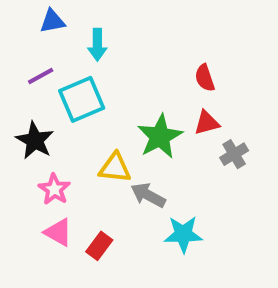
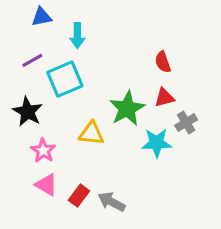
gray arrow: (148, 195) -> (112, 202), moved
cyan star: (183, 234) -> (157, 143), moved

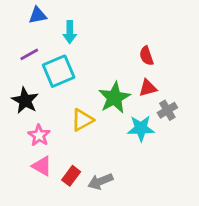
yellow triangle: (91, 133) -> (82, 120), turned -35
gray arrow: (112, 202) -> (100, 181), turned -50

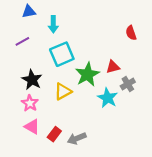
red semicircle: (146, 56) -> (131, 33), moved
cyan square: (59, 71) -> (62, 54), moved
black star: (25, 100) -> (32, 80), moved
cyan star: (141, 128) -> (108, 98), turned 30

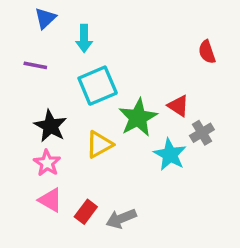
blue triangle: (29, 12) -> (45, 18), turned -32
purple line: (22, 41) -> (35, 65), turned 40
red triangle: (113, 67) -> (178, 106), turned 48

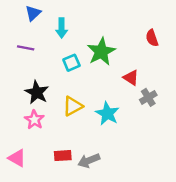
cyan square: (98, 86) -> (71, 63), size x0.6
green star: (138, 118) -> (101, 52), moved
cyan star: (170, 155) -> (107, 113), moved
pink triangle: (50, 200) -> (17, 158), moved
red rectangle: (86, 212) -> (63, 156), turned 49

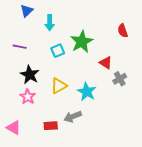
purple line: (26, 48) -> (20, 47), moved
gray arrow: (89, 161) -> (73, 117), moved

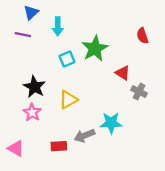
purple line: (20, 47) -> (23, 35), moved
gray cross: (120, 79) -> (139, 92), turned -32
cyan star: (87, 92) -> (111, 123), moved, turned -30

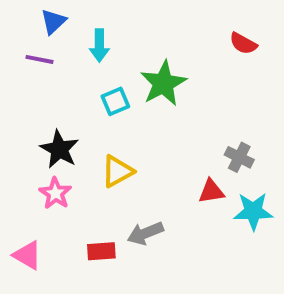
red semicircle: (142, 36) -> (243, 43), moved, turned -42
red triangle: (123, 73) -> (211, 191), moved, turned -42
cyan star: (111, 123) -> (253, 211), moved

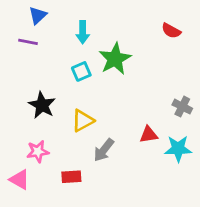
cyan arrow: (99, 45) -> (83, 32), moved
gray cross: (239, 157) -> (182, 107), moved
pink star: (55, 193) -> (38, 151), moved, turned 30
gray arrow: (145, 233) -> (104, 150), moved, turned -30

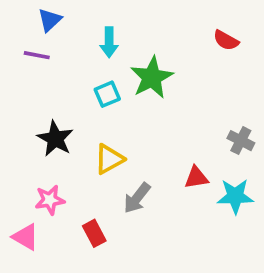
red rectangle: (71, 177) -> (94, 233), turned 66

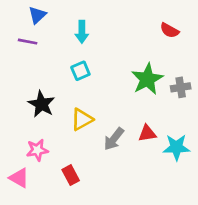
green star: (152, 77) -> (147, 79), moved
gray cross: (241, 141) -> (181, 87), moved, turned -36
gray arrow: (137, 198) -> (114, 139), moved

